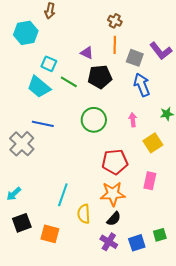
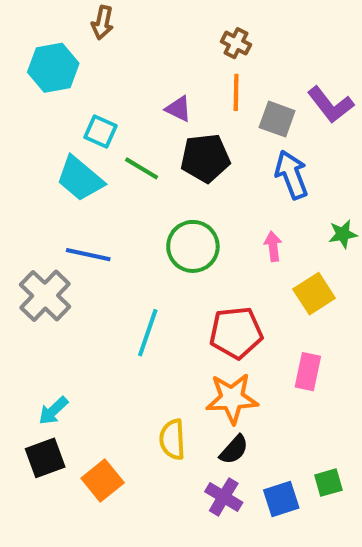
cyan arrow: (14, 194) -> (53, 411), moved
cyan line: (63, 195) -> (148, 333), moved
orange square: (50, 234) -> (103, 481), turned 36

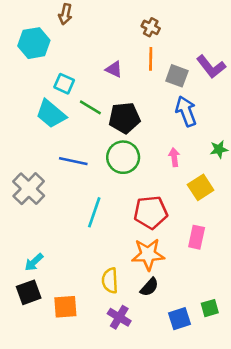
black pentagon: (205, 158) -> (124, 118), moved
blue line: (88, 255) -> (73, 161), moved
orange square: (103, 481) -> (65, 307), turned 35
purple cross: (224, 497) -> (119, 317), moved

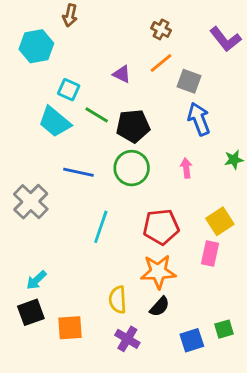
orange line: (151, 59) -> (161, 63), turned 50
purple L-shape: (211, 67) -> (225, 39), moved
yellow square: (201, 187) -> (220, 221), moved

